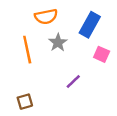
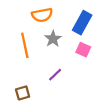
pink square: (102, 54) -> (83, 50), moved
purple line: (73, 82) -> (55, 75), moved

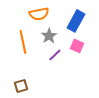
purple line: (55, 75) -> (55, 55), moved

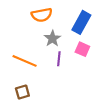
orange line: (23, 42) -> (25, 61), moved, turned -55
purple line: (55, 55) -> (59, 59), turned -40

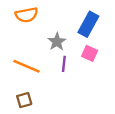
orange semicircle: (42, 15) -> (27, 15), moved

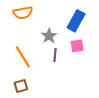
pink square: (90, 53) -> (77, 46), turned -32
orange line: (27, 66) -> (23, 57), turned 35

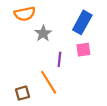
gray star: (49, 36) -> (43, 33), moved
orange line: (23, 57) -> (49, 82), moved

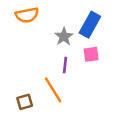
gray star: (43, 33) -> (64, 36), moved

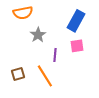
gray star: (64, 36) -> (38, 35), moved
brown square: (25, 102) -> (18, 74), moved

